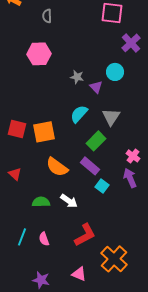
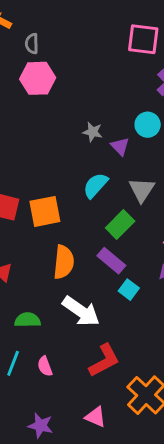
gray semicircle: (47, 16) -> (32, 44), moved
pink hexagon: (39, 54) -> (38, 78), moved
orange semicircle: (57, 167) -> (64, 262), turned -120
white arrow: (69, 201) -> (81, 311), size x1.5
green semicircle: (41, 202) -> (28, 320), moved

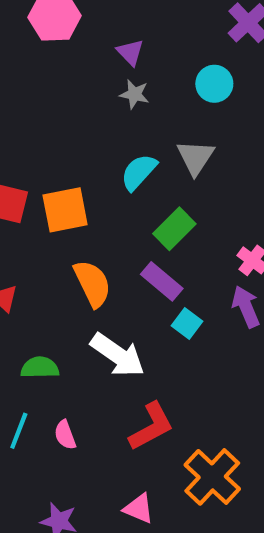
purple triangle: (120, 146) -> (130, 52), moved
gray triangle: (142, 190) -> (195, 157), moved
orange semicircle: (64, 262) -> (92, 283), turned -32

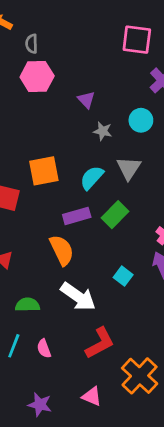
gray star: (134, 94) -> (103, 131), moved
orange square: (65, 210) -> (44, 171), moved
purple rectangle: (162, 281) -> (77, 216), moved, turned -56

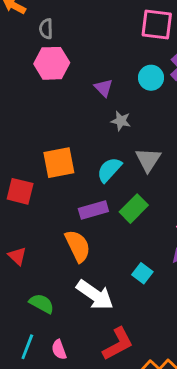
cyan circle: (141, 120) -> (151, 78), moved
green semicircle: (27, 305) -> (42, 304), turned 30

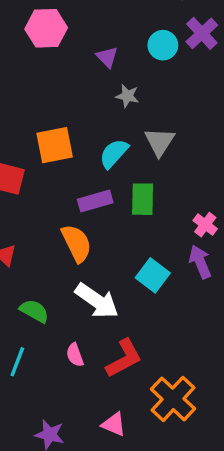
green rectangle: (134, 209) -> (143, 199), turned -44
cyan square: (142, 273) -> (153, 275), size x1.4
pink semicircle: (59, 350) -> (75, 355), moved

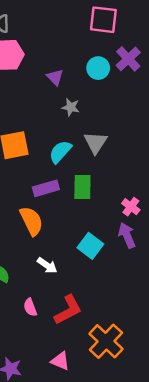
white arrow: (97, 301) -> (47, 265), size x0.6

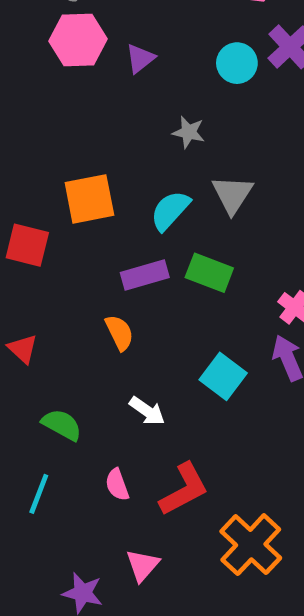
purple triangle: (55, 77) -> (140, 58), moved, turned 36
green rectangle: (82, 187) -> (209, 273), turned -70
orange semicircle: (31, 221) -> (119, 333), size x0.7
pink triangle: (60, 361) -> (142, 565), moved, turned 48

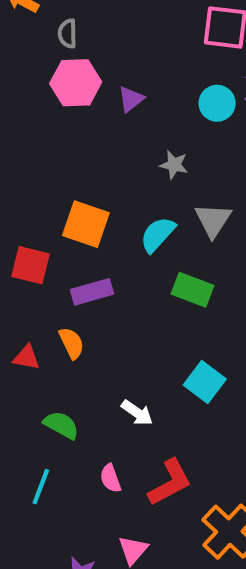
orange square: (89, 199) -> (86, 224), turned 30
purple rectangle: (145, 275) -> (92, 292), moved
orange semicircle: (119, 333) -> (72, 343), moved
red triangle: (23, 349) -> (26, 357), turned -32

